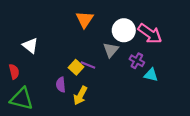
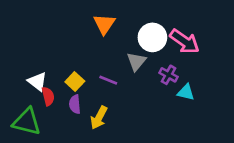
white triangle: (30, 46) -> (37, 82), moved
yellow square: (76, 67) -> (75, 82), moved
red semicircle: (14, 72) -> (48, 96), moved

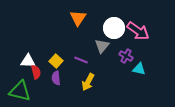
white triangle: (37, 82) -> (28, 61), turned -35
yellow arrow: (99, 118) -> (88, 82), moved

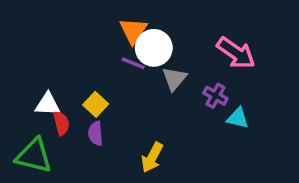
white circle: (114, 28) -> (154, 48), moved
purple line: (81, 60) -> (133, 63), moved
yellow arrow: (88, 82) -> (152, 157), moved

